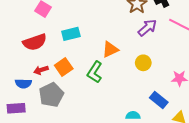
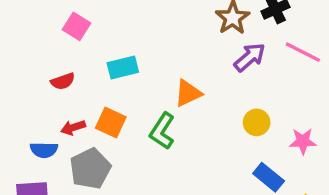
red semicircle: (35, 42) -> (63, 81), size x0.6
yellow circle: (143, 63) -> (257, 122), moved
orange square: (64, 67) -> (111, 122), turned -30

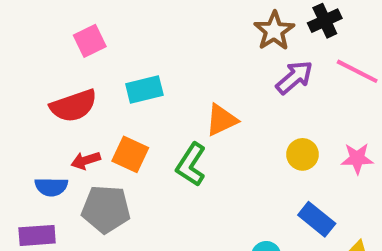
pink square: (76, 26) -> (90, 41), turned 32
red semicircle: (63, 81) -> (74, 106), size x1.6
pink star: (303, 141) -> (357, 158), moved
gray pentagon: (90, 169) -> (106, 209), turned 30

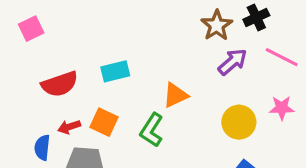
pink square: (90, 41) -> (31, 29), moved
yellow circle: (303, 154) -> (239, 122), size x1.4
pink star: (357, 158) -> (282, 108), moved
blue semicircle: (51, 187) -> (42, 148), turned 95

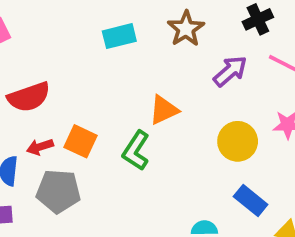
brown star: (217, 25) -> (186, 29), moved
cyan rectangle: (115, 71) -> (119, 36), moved

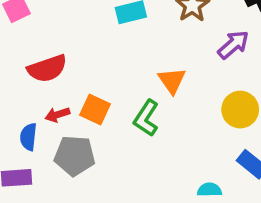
orange triangle: (164, 110) -> (172, 80), turned -40

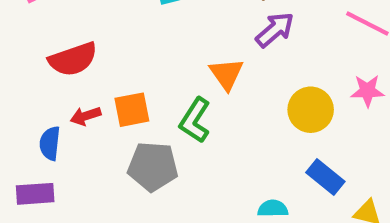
purple arrow: (233, 45) -> (275, 30), moved
orange square: (95, 110) -> (132, 110), turned -36
gray pentagon: (75, 156) -> (153, 166), moved

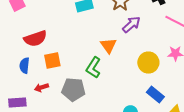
orange square: (132, 110) -> (52, 60), moved
red arrow: (86, 116) -> (41, 88), moved
blue semicircle: (50, 143) -> (24, 66), moved

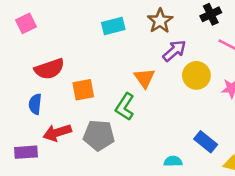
orange square: (52, 60) -> (83, 90), moved
yellow circle: (148, 62) -> (196, 75), moved
red arrow: (41, 88) -> (57, 133), size x1.5

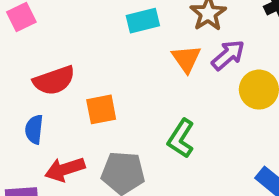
orange triangle: (144, 78) -> (186, 59), moved
green L-shape: (125, 107) -> (181, 138), moved

